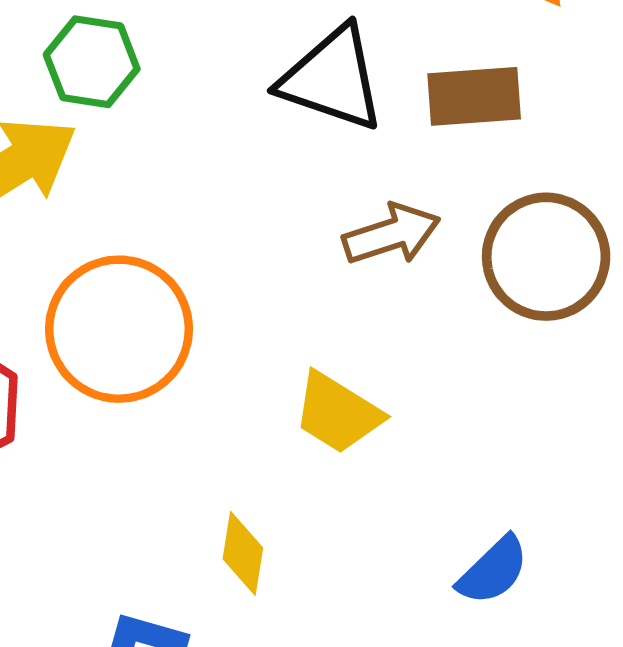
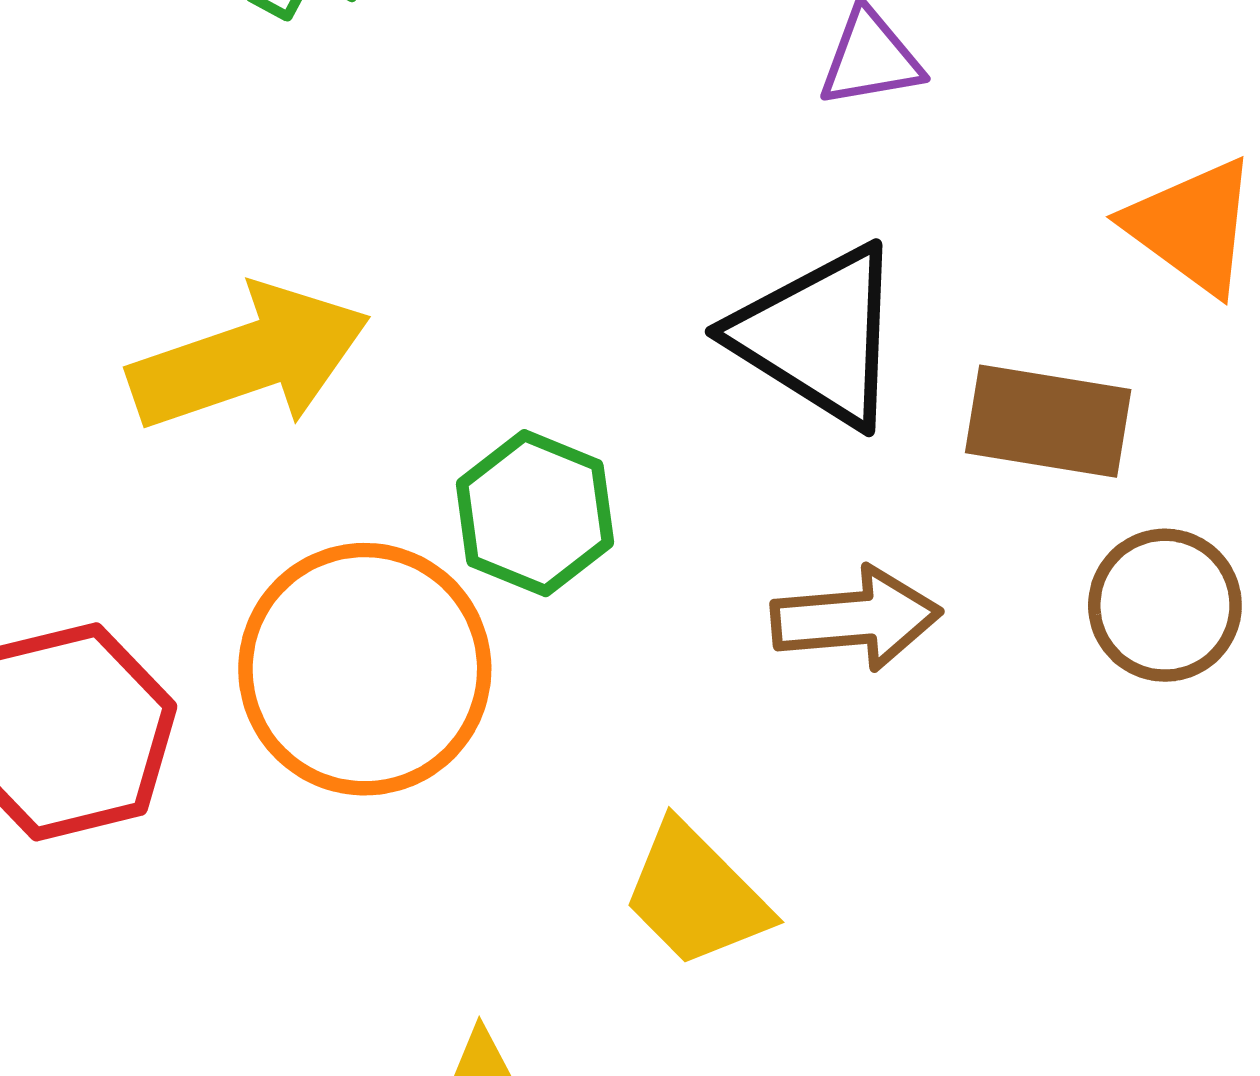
green hexagon: (92, 62) -> (535, 513), moved
brown circle: (546, 257) -> (1165, 605), moved, size x0.7

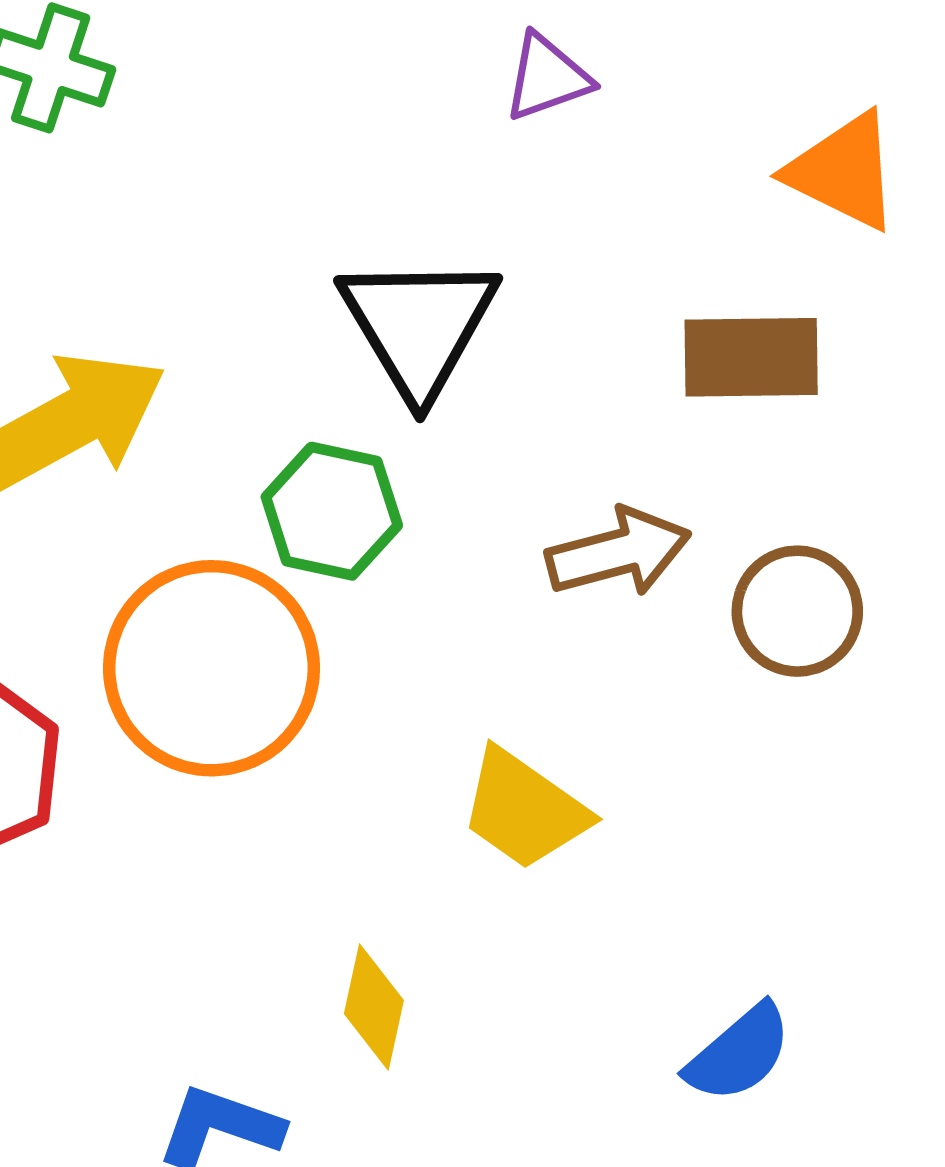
black triangle: (819, 336) -> (419, 326), moved, turned 37
brown circle: (1165, 605) -> (797, 611), moved

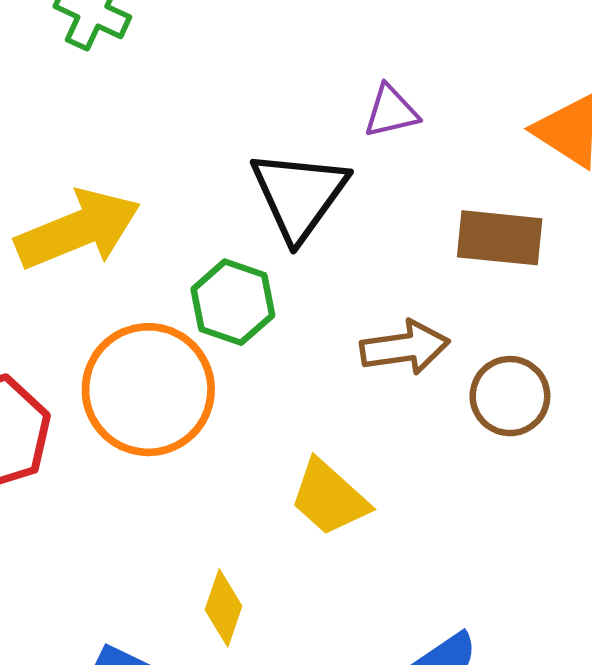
purple triangle: (547, 77) -> (391, 111), moved

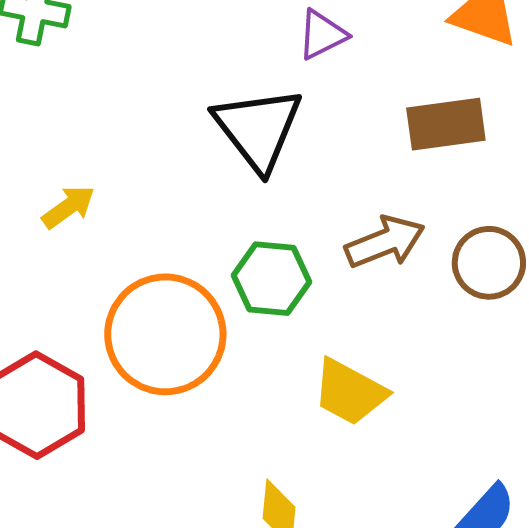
yellow arrow: (78, 230) -> (68, 207), size x0.5
green hexagon: (233, 302) -> (271, 279), moved

